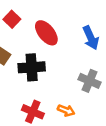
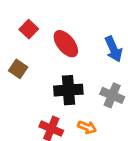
black cross: (32, 67) -> (68, 90), moved

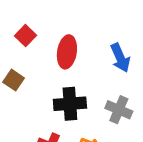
red ellipse: (66, 44) -> (67, 52), turned 48

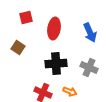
red square: (25, 36) -> (26, 18), turned 32

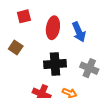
blue arrow: (90, 32) -> (79, 32), moved

